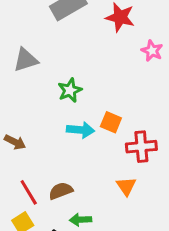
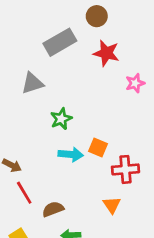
pink star: (152, 51) -> (135, 83), turned 30
gray triangle: (26, 60) -> (32, 83), moved
red line: (29, 192) -> (24, 193), moved

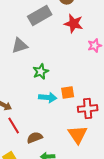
orange square: (98, 148) -> (68, 93), turned -32
orange triangle: (112, 205) -> (78, 135), size x1.5

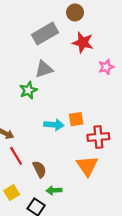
gray triangle: (20, 46) -> (44, 69), moved
green star: (41, 72) -> (28, 90), moved
brown semicircle: (35, 138) -> (39, 169), turned 84

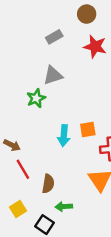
gray rectangle: (45, 34) -> (54, 37), size x0.6
cyan arrow: (54, 125) -> (64, 136), turned 90
brown semicircle: (39, 169) -> (48, 184), turned 36

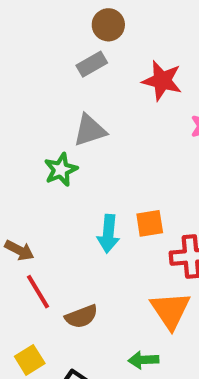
brown circle: (87, 14) -> (108, 25), moved
brown semicircle: (48, 184) -> (81, 316), turned 60
green arrow: (64, 207) -> (143, 360), moved

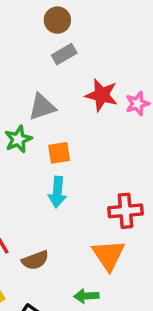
gray rectangle: (92, 64) -> (64, 54), moved
red star: (162, 81) -> (102, 95), moved
orange square: (150, 223) -> (59, 153), moved

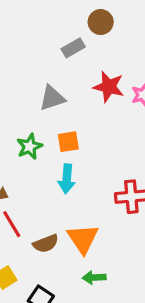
brown circle: (57, 20) -> (101, 22), moved
green star: (18, 139) -> (29, 147), moved
orange triangle: (108, 255) -> (83, 239), moved

